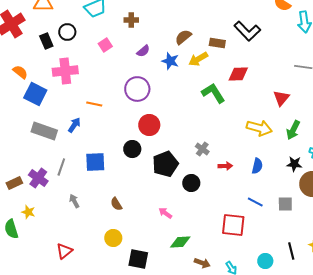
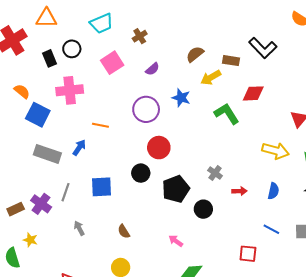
brown cross: (131, 20) -> (140, 36), turned -32
pink square: (105, 45) -> (112, 63), size x1.5
blue star: (170, 61) -> (181, 98), moved
red square: (233, 225) -> (248, 254), size x0.7

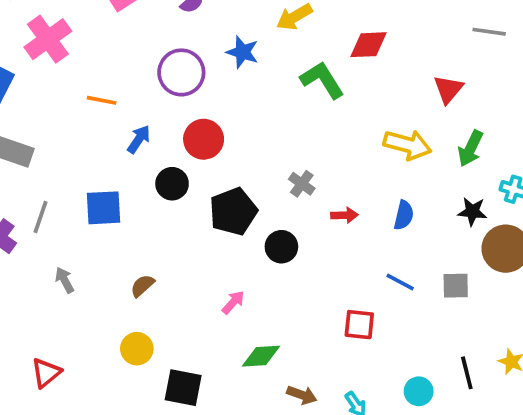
pink cross: (70, 90) -> (48, 39), turned -30
blue arrow: (79, 148) -> (139, 139), moved
brown semicircle: (124, 231) -> (142, 286), turned 80
pink arrow: (176, 241) -> (233, 302), turned 96

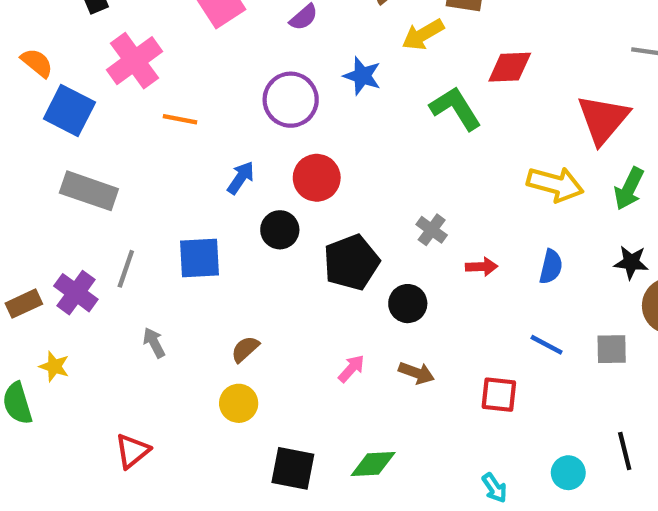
red triangle: (448, 89) -> (603, 119), size x1.5
orange line: (102, 100) -> (180, 119), moved
yellow circle: (137, 349) -> (239, 403), moved
green diamond: (261, 356) -> (373, 464), moved
brown arrow: (302, 395) -> (416, 373), moved

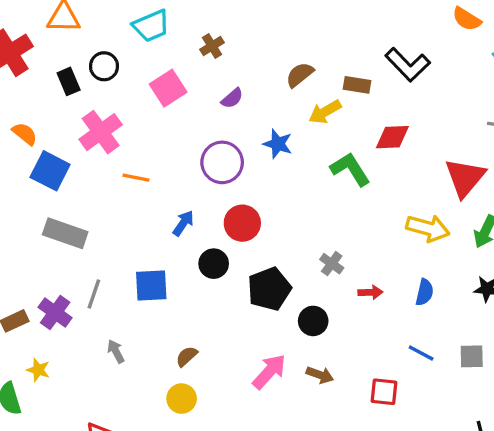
pink arrow: (351, 369) -> (269, 372), size x1.6

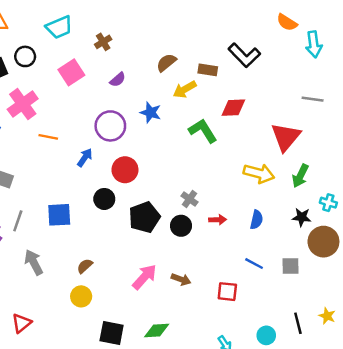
blue arrow: (183, 223) -> (85, 158), moved
black circle: (313, 321) -> (181, 226), moved
gray arrow: (116, 351) -> (34, 262), size x1.5

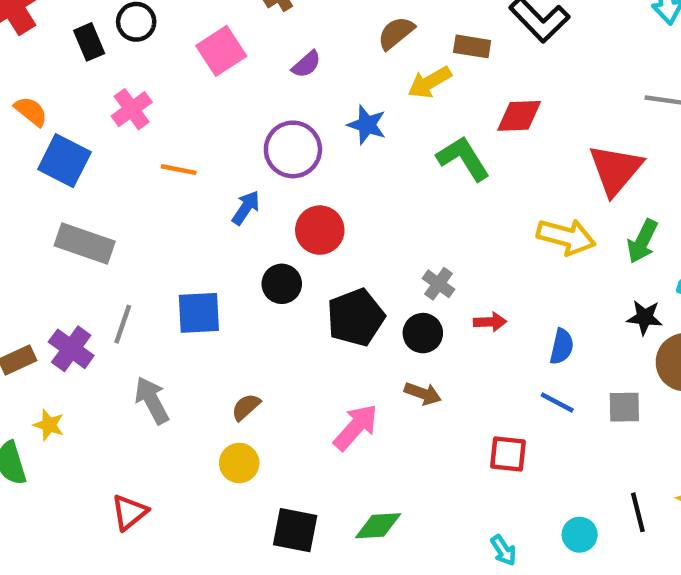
pink cross: (23, 104) -> (132, 109), size x0.7
blue semicircle: (257, 220) -> (562, 347), moved
brown arrow: (181, 279) -> (423, 394), moved

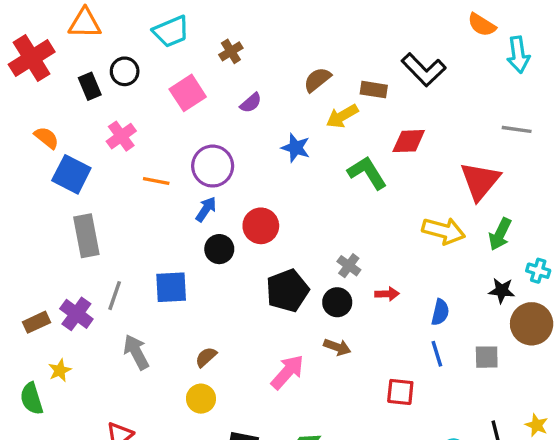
purple circle: (293, 149) -> (213, 166), moved
gray rectangle: (85, 244) -> (86, 236), turned 60
black circle: (282, 284) -> (219, 249), moved
blue line: (557, 403) -> (437, 354), turned 45
yellow star: (49, 425) -> (60, 370), turned 30

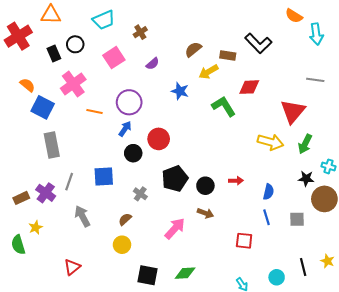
pink cross: (121, 136) -> (73, 84), size x1.4
gray cross: (349, 266) -> (140, 194), moved

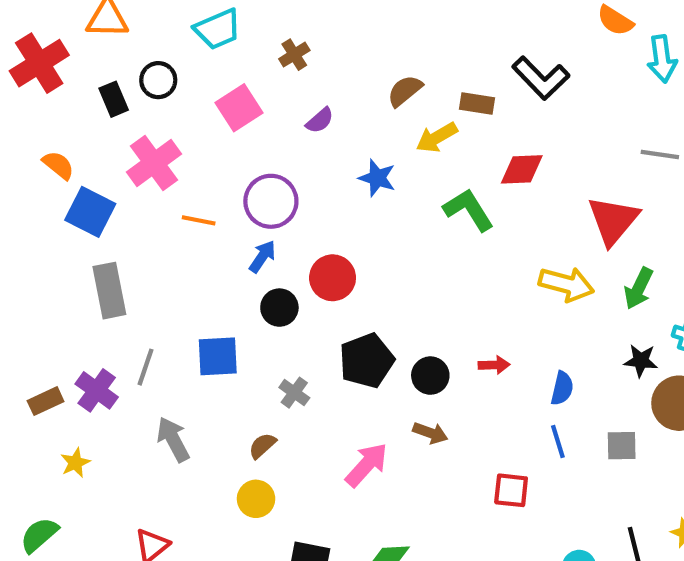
green semicircle: (18, 245) -> (39, 535), moved, turned 66

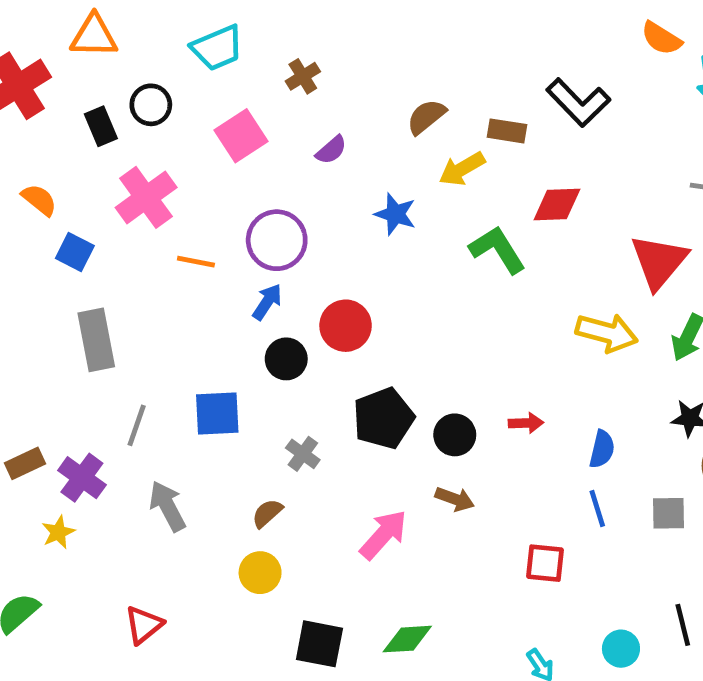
blue square: (90, 212) -> (75, 252), size x0.7
purple cross: (97, 390) -> (82, 478), moved

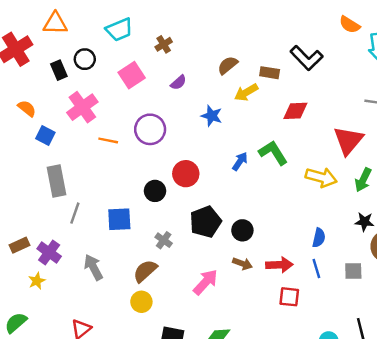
green L-shape: (498, 250) -> (273, 153), moved
blue arrow: (267, 302) -> (240, 161), moved
red arrow: (526, 423) -> (279, 265), moved, size x1.5
gray line: (137, 425) -> (75, 213), moved
brown semicircle: (267, 513) -> (145, 271), size x1.5

